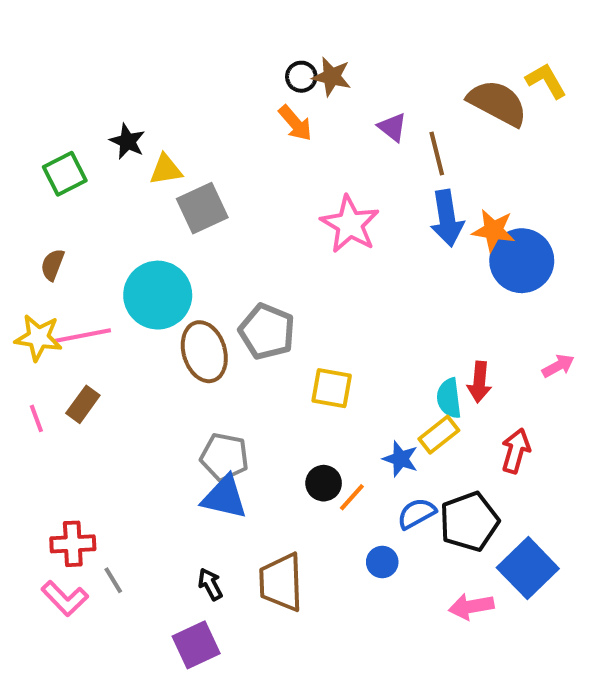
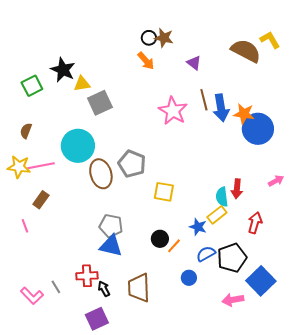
black star: (127, 141) -> (63, 70), size x1.4
brown line: (437, 154) -> (204, 100), moved
pink line: (36, 418) -> (25, 226), moved
red cross: (73, 544) -> (87, 276), moved

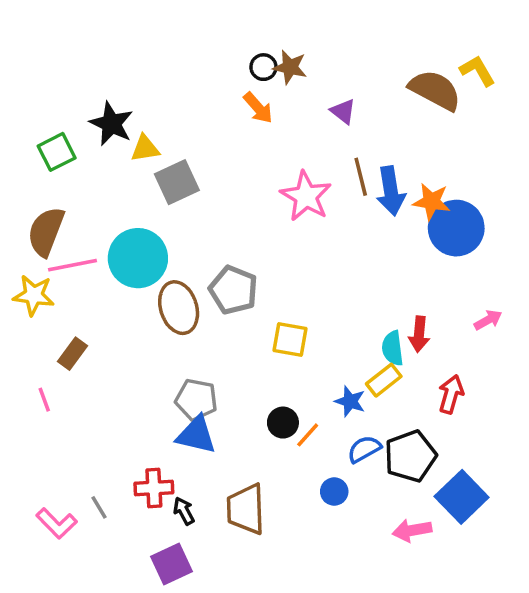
brown semicircle: (26, 131) -> (46, 232), size x1.8
pink line: (41, 166) -> (72, 265), moved

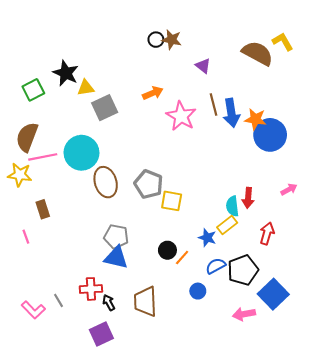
orange arrow: (258, 108) -> (153, 93), moved, turned -72
gray pentagon: (233, 290) -> (149, 184), moved
brown rectangle: (72, 354) -> (43, 209), turned -54

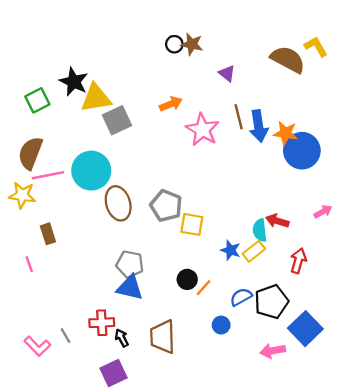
yellow triangle: (86, 88) -> (96, 98), size x1.6
red arrow: (248, 198) -> (277, 221), turned 102
blue star: (207, 238) -> (230, 250), moved

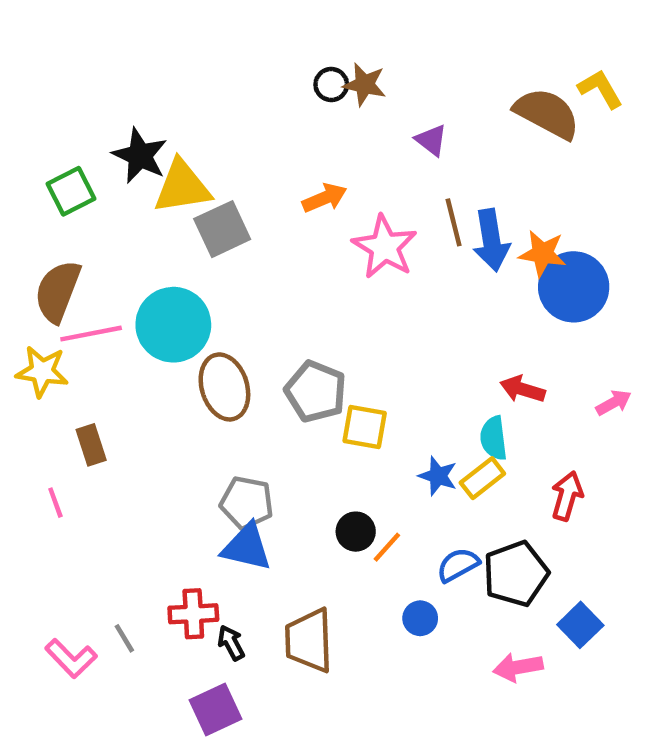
red arrow: (277, 221) -> (522, 389), moved
blue square: (305, 329) -> (580, 625), size x0.7

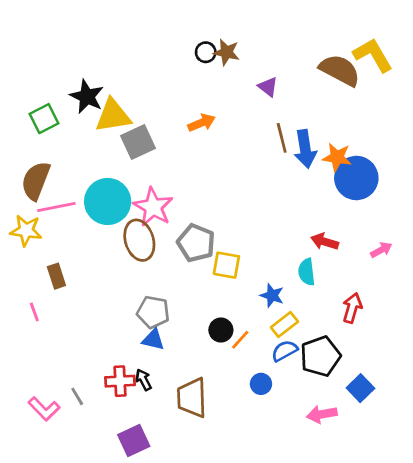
yellow L-shape: (600, 89) -> (373, 55), size x1.4
pink star: (385, 247) -> (153, 207), moved
yellow rectangle: (482, 478) -> (284, 324), moved
blue triangle: (247, 547) -> (153, 340), size x0.7
black arrow: (231, 643) -> (144, 380), moved

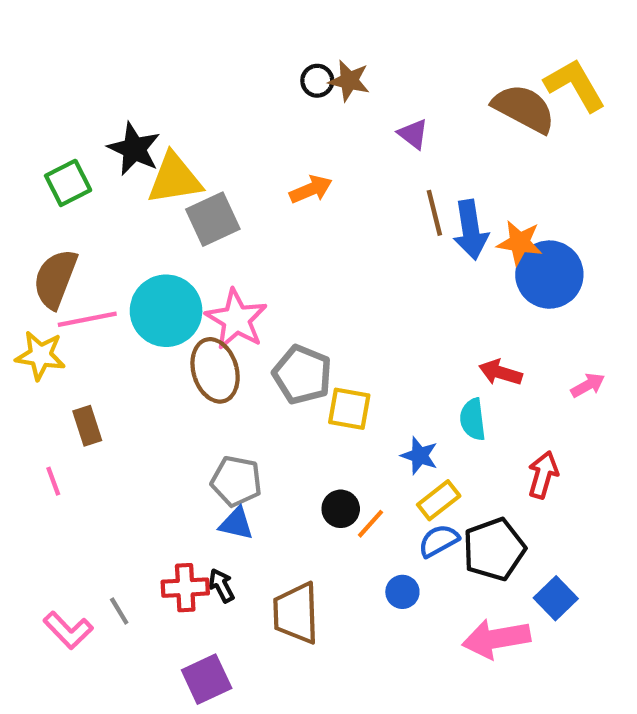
pink arrow: (322, 414) -> (496, 639), size x1.4

